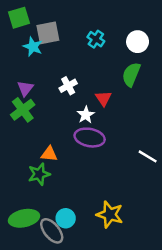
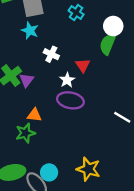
white circle: (138, 42) -> (113, 26), moved
cyan star: (33, 47) -> (30, 31), moved
white cross: (68, 86) -> (51, 54), turned -35
purple triangle: (25, 88) -> (27, 80), moved

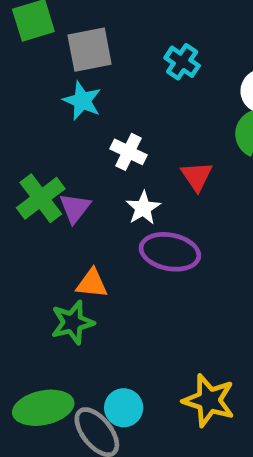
white star: (67, 80) -> (143, 208), moved

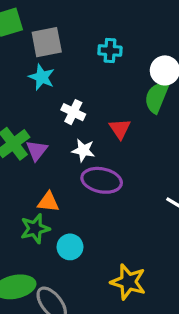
cyan cross: (182, 62) -> (110, 50), turned -30
white star: (143, 208) -> (83, 150), turned -30
cyan circle: (124, 408) -> (70, 247), moved

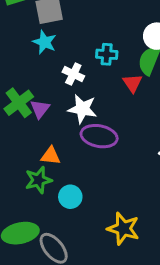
cyan cross: (110, 50) -> (107, 54), moved
red triangle: (120, 129) -> (132, 83), moved
white star: (83, 150) -> (82, 109), size x1.4

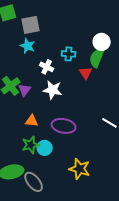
purple ellipse: (99, 136) -> (64, 126), moved
green star: (38, 180) -> (31, 145), moved

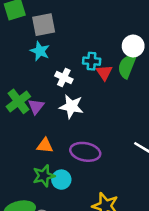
red triangle: (86, 73) -> (104, 72), moved

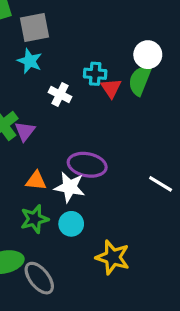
white star: (71, 106) -> (70, 187), moved
purple ellipse: (85, 152) -> (87, 165), moved
cyan circle: (61, 180) -> (71, 224), moved

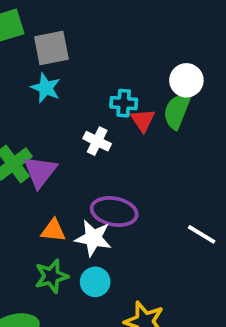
white cross: (60, 95) -> (97, 141), moved
purple triangle: (25, 131) -> (40, 172), size x1.4

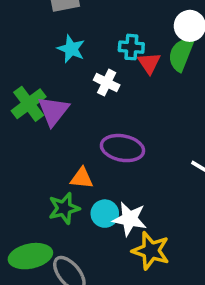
cyan star: (46, 88) -> (71, 49), moved
orange triangle: (53, 231) -> (82, 178), moved
white star: (93, 238) -> (130, 219), moved

